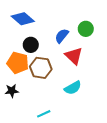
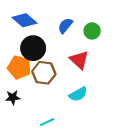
blue semicircle: (62, 36) -> (65, 26), moved
black circle: (31, 45) -> (33, 48), size x1.5

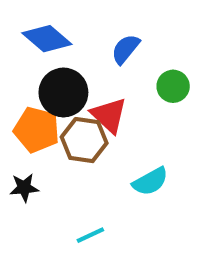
green circle: (92, 31) -> (173, 86), moved
red triangle: (79, 60) -> (109, 115), moved

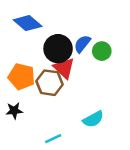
blue semicircle: (125, 49) -> (82, 44), moved
black circle: (63, 92) -> (58, 49), moved
cyan semicircle: (150, 181) -> (93, 119), moved

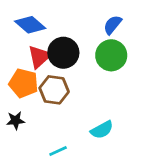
blue semicircle: (82, 44) -> (113, 25), moved
green circle: (102, 51) -> (111, 55), size x1.5
red triangle: (64, 68) -> (39, 57), moved, turned 35

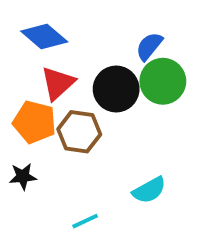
blue semicircle: (113, 25) -> (149, 46), moved
black circle: (63, 53) -> (116, 89), moved

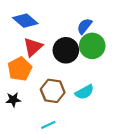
orange pentagon: (35, 122) -> (20, 69), turned 30
brown hexagon: (79, 132) -> (53, 91), moved
cyan semicircle: (149, 190) -> (85, 92), moved

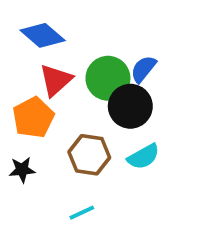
blue semicircle: (85, 26) -> (143, 69), moved
green circle: (92, 46) -> (108, 78), moved
black circle: (66, 50) -> (130, 106), moved

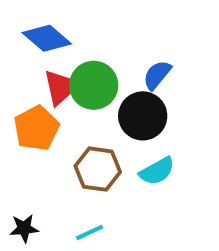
green circle: (108, 78) -> (94, 85), moved
black star: (22, 170) -> (24, 228), moved

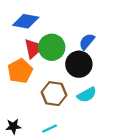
blue diamond: (47, 38) -> (26, 21), turned -30

